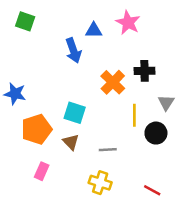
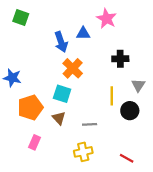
blue triangle: (94, 30) -> (83, 33), moved
orange cross: (113, 82) -> (73, 68), moved
yellow cross: (100, 183) -> (83, 152), turned -30

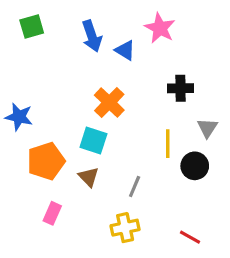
green square: (21, 18) -> (32, 27), turned -35
blue triangle: (83, 33) -> (125, 50), turned 32
blue arrow: (61, 42) -> (92, 36), moved
gray line: (90, 124) -> (135, 186), turned -64

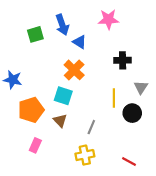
green square: (32, 27) -> (35, 34), moved
pink star: (160, 28) -> (109, 19), turned -30
blue triangle: (125, 50) -> (79, 42), moved

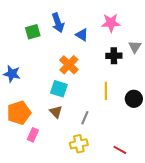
pink star: (109, 19) -> (111, 23), moved
blue triangle: (79, 42) -> (82, 35), moved
gray triangle: (141, 87) -> (135, 47), moved
orange pentagon: (31, 110) -> (19, 113), moved
black circle: (132, 113) -> (134, 99), moved

